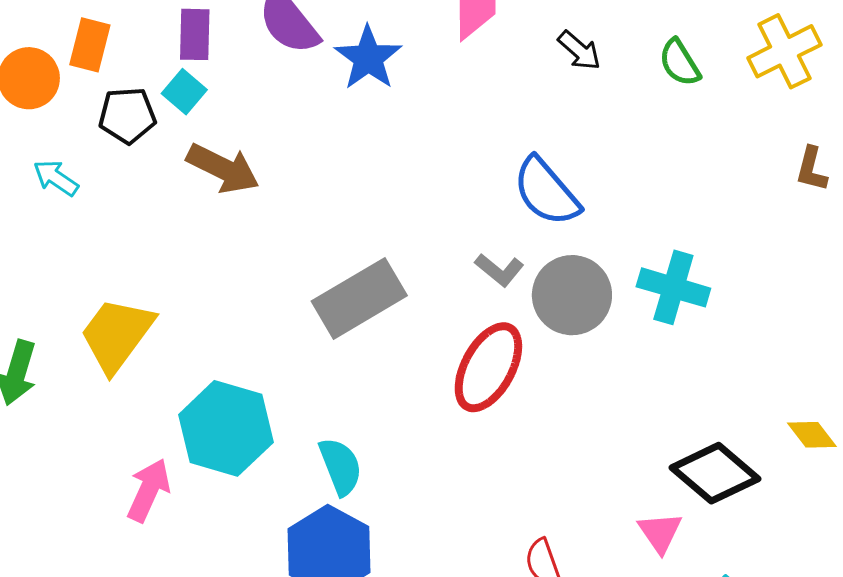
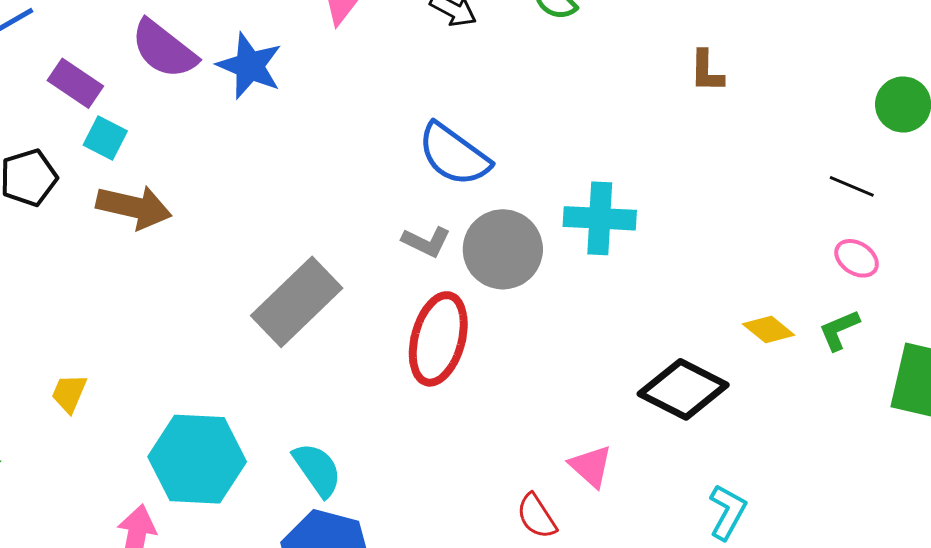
purple rectangle: (195, 34) -> (75, 83), turned -44
cyan square: (184, 92) -> (105, 138), moved
yellow trapezoid: (117, 335) -> (69, 393), size x0.5
pink triangle: (660, 532) -> (591, 466), moved

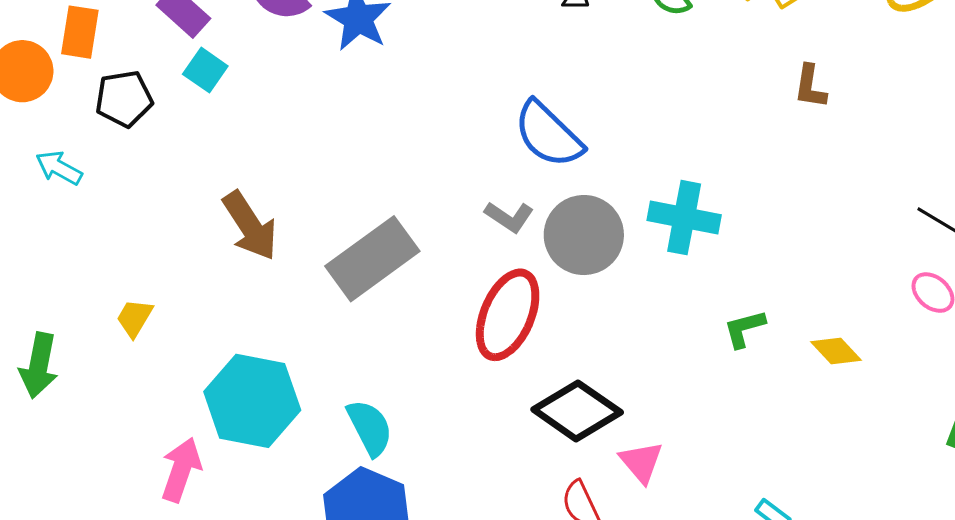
brown arrow: (134, 207) -> (250, 226), moved, turned 36
green L-shape: (839, 330) -> (744, 329), moved
black diamond: (683, 389) -> (577, 411), moved

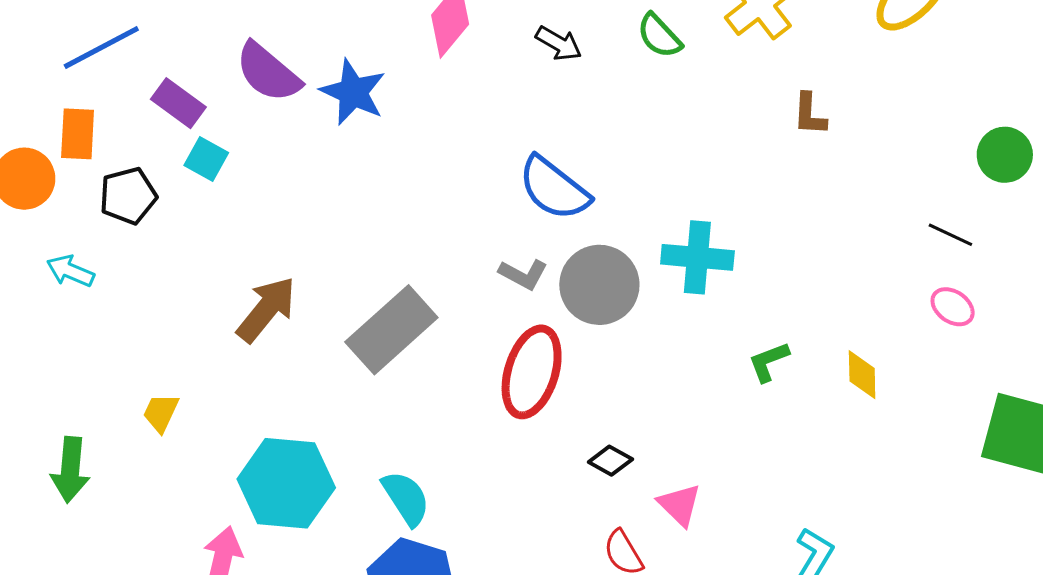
brown arrow: (250, 226) -> (266, 309), turned -102
yellow diamond: (836, 351) -> (862, 375), turned 48
black diamond: (577, 411) -> (610, 461), size x0.5

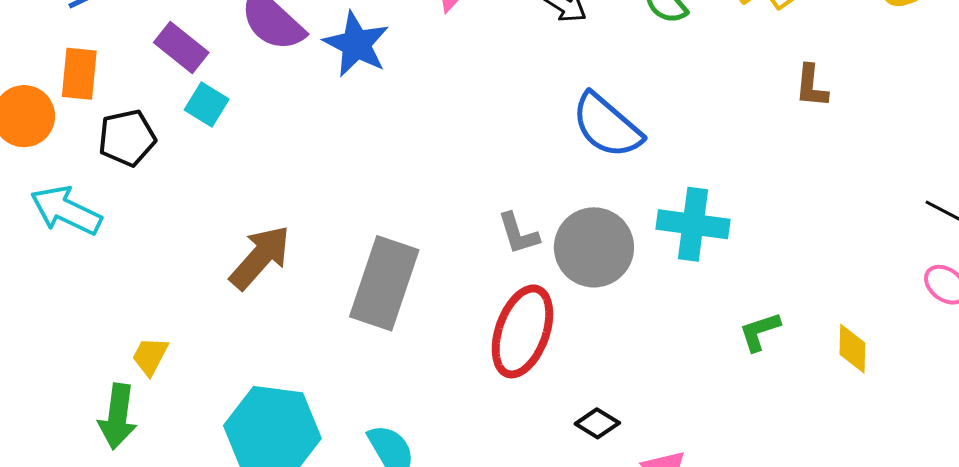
blue semicircle: (554, 188) -> (607, 126), moved
cyan arrow: (70, 271) -> (66, 210), size x1.5
gray L-shape: (523, 274) -> (518, 234), turned 42
gray rectangle: (391, 330) -> (384, 283), turned -32
green arrow: (70, 470) -> (118, 416), moved

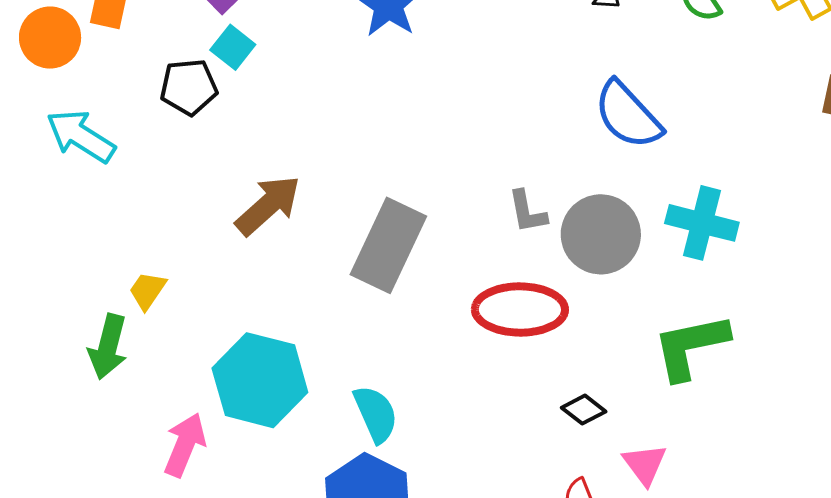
black pentagon: (127, 138) -> (189, 87), moved
red ellipse: (522, 331) -> (520, 310), turned 64
green L-shape: (760, 332) -> (691, 346), moved, size x1.8

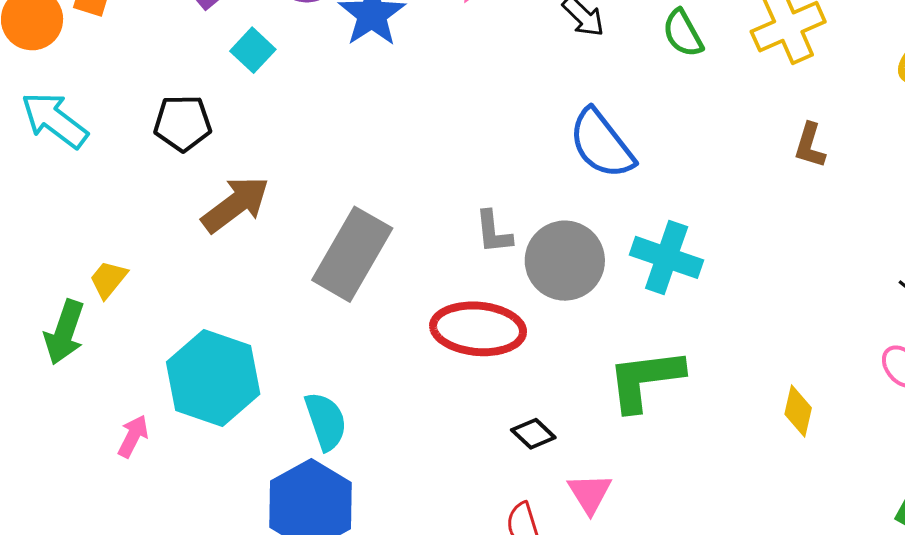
cyan square: (233, 47) -> (253, 50), moved
black pentagon: (189, 87) -> (183, 123), moved
pink arrow: (185, 445) -> (133, 436), size x0.7

